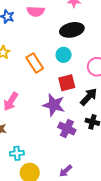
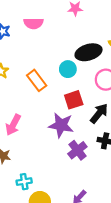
black ellipse: (72, 30) -> (89, 52), moved
purple cross: (67, 129) -> (77, 150), turned 30

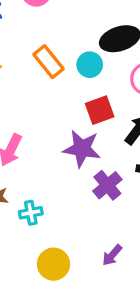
orange rectangle: (37, 80) -> (48, 62), moved
cyan cross: (24, 182) -> (31, 213), moved

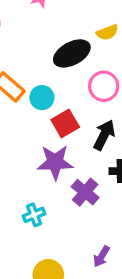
cyan circle: (90, 65) -> (42, 98), moved
cyan cross: (31, 213) -> (34, 215), moved

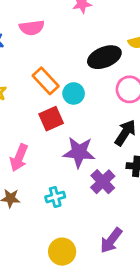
red square: (65, 123) -> (51, 119), moved
purple arrow: (101, 256) -> (111, 240), size x1.4

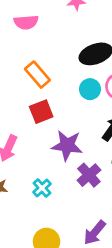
cyan circle: (74, 93) -> (90, 89), moved
cyan cross: (55, 197) -> (42, 188), turned -30

